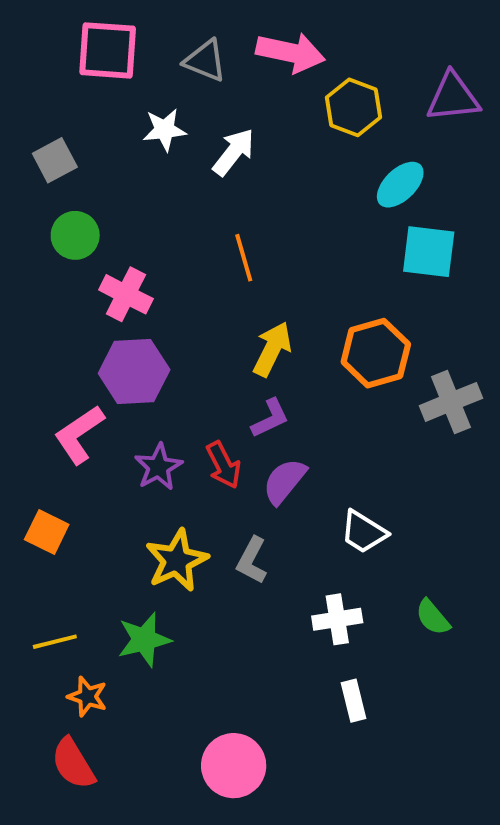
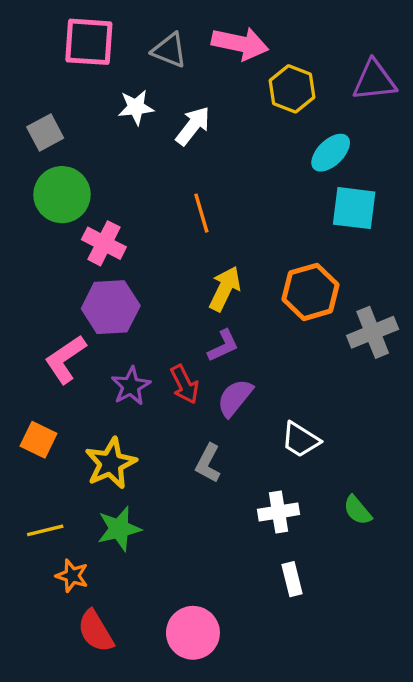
green circle: (75, 235) -> (62, 195), size x1.4
yellow star: (177, 560) -> (111, 463), moved
red semicircle: (73, 764) -> (96, 631), moved

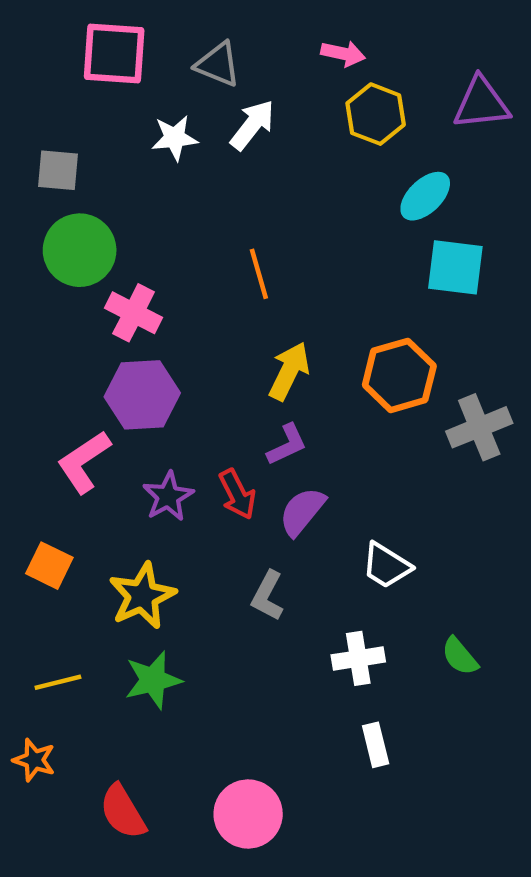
pink arrow: (240, 44) -> (343, 54), moved, size x0.6
white arrow: (193, 126) -> (252, 125), moved
gray square: (45, 132) -> (58, 170), turned 33
orange star: (72, 576) -> (34, 760), moved

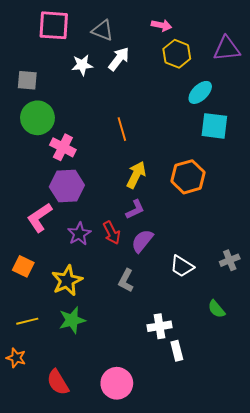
gray cross: (479, 427) -> (230, 260), moved, size x0.7
white cross: (358, 658) -> (160, 326), moved

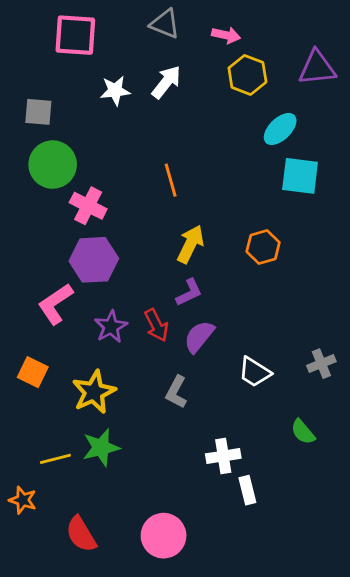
gray triangle: (103, 30) -> (165, 24), moved
orange hexagon: (188, 177) -> (263, 247), size x0.7
yellow line: (27, 321) -> (55, 459), moved

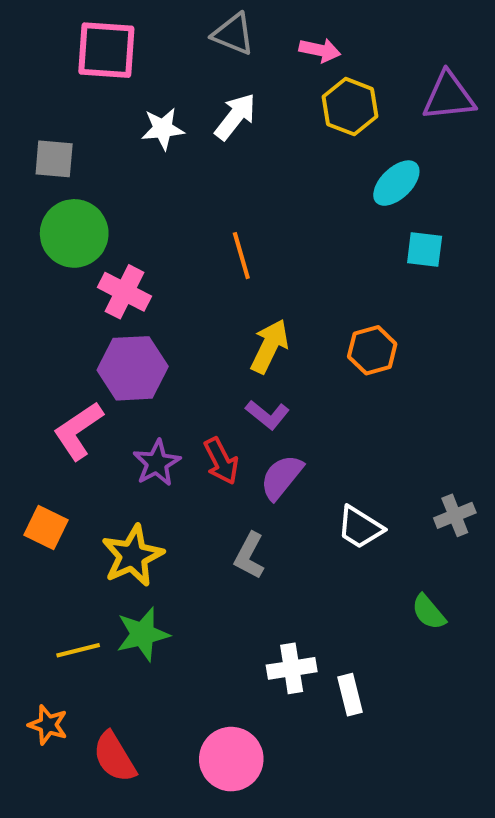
cyan square: (300, 176) -> (425, 250), size x0.7
purple L-shape: (189, 292) -> (267, 415), turned 64
white cross: (223, 456) -> (292, 668), moved
orange star: (23, 500) -> (48, 725), moved

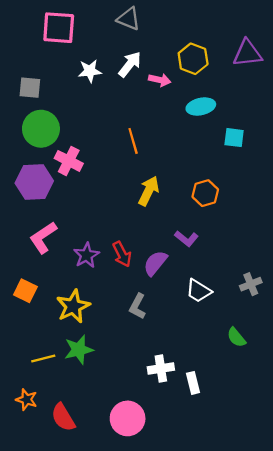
pink arrow: (320, 50) -> (160, 80), moved
cyan ellipse: (396, 183) -> (201, 107), moved, turned 32
purple hexagon: (133, 368) -> (34, 182), moved
purple L-shape: (267, 415) -> (186, 239), moved

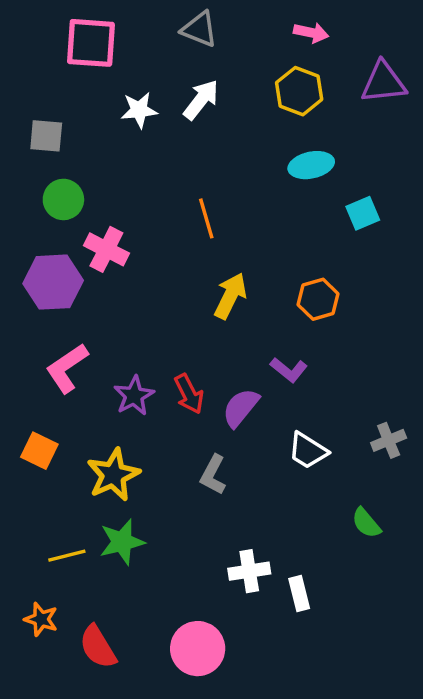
pink arrow: (160, 80) -> (311, 33), moved
green circle: (41, 129) -> (63, 199), size x0.7
cyan square: (234, 138) -> (363, 213), turned -30

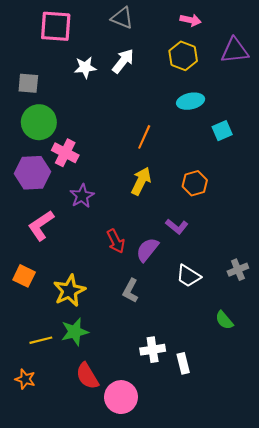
green circle: (63, 199) -> (39, 122), size x1.4
orange line: (206, 218) -> (144, 137), moved, turned 40
purple star: (134, 396) -> (82, 196), moved
red semicircle: (98, 647) -> (87, 376), moved

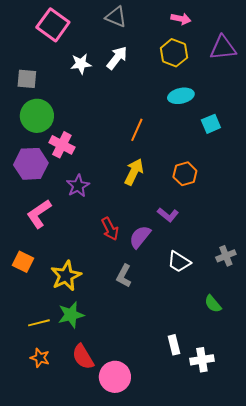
pink square: (56, 26) -> (53, 25), turned 32
white cross: (153, 350) -> (202, 360), moved
orange star: (25, 379) -> (40, 358), moved

